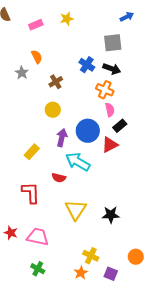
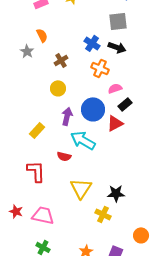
orange cross: (105, 90) -> (100, 68), moved
pink semicircle: (110, 110) -> (115, 88), turned -96
yellow cross: (91, 256) -> (103, 214), moved

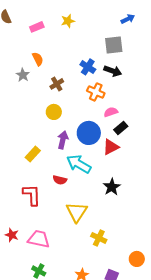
black star: (116, 193) -> (112, 187), moved, turned -30

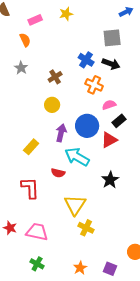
orange semicircle: (38, 59) -> (25, 40), moved
yellow cross: (99, 238) -> (86, 228), moved

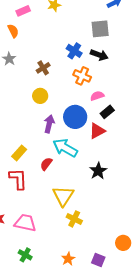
yellow rectangle: (31, 147) -> (19, 153), moved
red semicircle: (58, 173) -> (46, 164), turned 112

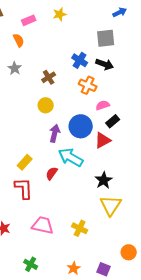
yellow triangle: (63, 196) -> (111, 205), moved
pink trapezoid: (25, 223) -> (43, 225), moved

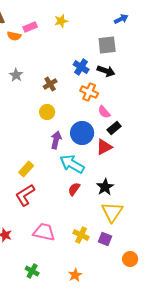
orange semicircle: (19, 40) -> (14, 36), moved, turned 128
pink semicircle: (103, 105) -> (104, 112), turned -112
red semicircle: (52, 173) -> (74, 189), moved
red L-shape: (24, 188) -> (25, 195), turned -120
purple square: (104, 269) -> (105, 239), moved

